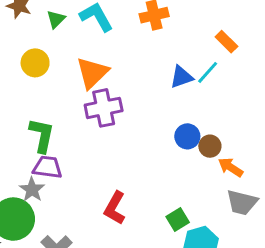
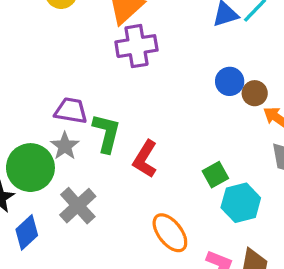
green L-shape: (42, 135) -> (107, 133), moved
gray star: (32, 190) -> (65, 146), moved

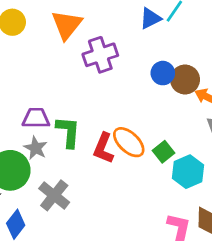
purple cross: (136, 46) -> (100, 55), moved
brown circle: (255, 93) -> (185, 80), size x1.4
orange ellipse: (170, 233) -> (129, 142), moved

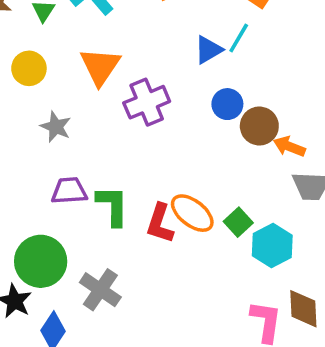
blue circle: (163, 73) -> (227, 104), moved
gray star: (36, 148) -> (56, 127), moved

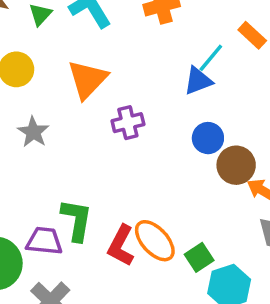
cyan line: (239, 38) -> (211, 58), moved
purple cross: (147, 102) -> (128, 123), size x0.7
purple trapezoid: (69, 191) -> (44, 241), moved

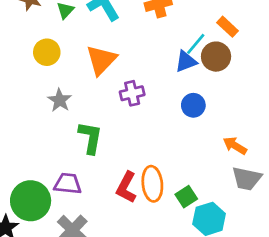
brown circle: (236, 165) -> (216, 57), moved
green L-shape: (77, 220) -> (90, 138), moved
orange ellipse: (155, 241) -> (152, 184), turned 36

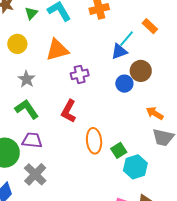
brown circle: (216, 57) -> (141, 71), moved
orange triangle: (101, 60) -> (57, 50), turned 30
green L-shape: (90, 138) -> (27, 109), moved, turned -45
red L-shape: (126, 187) -> (69, 111), moved

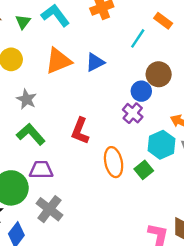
blue triangle: (119, 51) -> (95, 62), moved
purple cross: (80, 74) -> (133, 113), moved, turned -30
cyan hexagon: (135, 167) -> (161, 145), moved

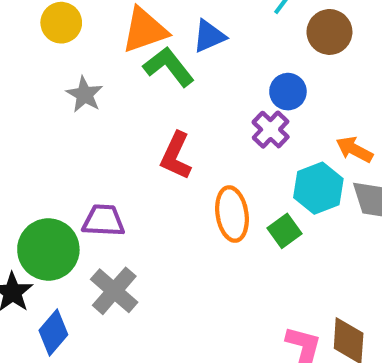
brown circle: (159, 74) -> (329, 32), moved
green L-shape: (31, 134) -> (169, 67), moved

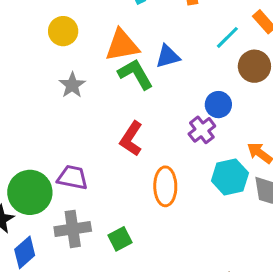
green square: (285, 231) -> (120, 239), moved
gray cross: (114, 291) -> (73, 229), turned 32

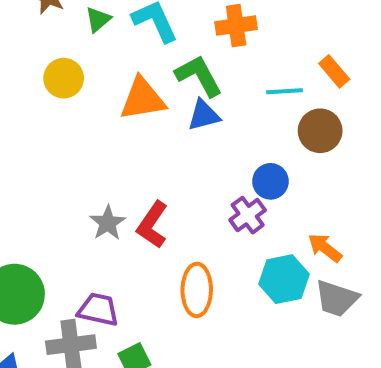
cyan line: (227, 37) -> (285, 91), turned 40
green L-shape: (136, 74) -> (199, 76), moved
gray star: (72, 85) -> (108, 223), moved
purple trapezoid: (72, 177) -> (98, 309), moved

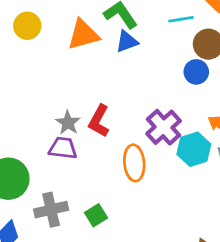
blue circle: (270, 181) -> (196, 72), moved
purple cross: (248, 215) -> (164, 127), moved, size x1.4
purple trapezoid: (98, 309) -> (63, 148), moved

